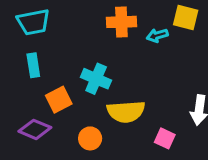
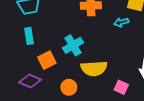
cyan arrow: (157, 35) -> (121, 22), moved
cyan cross: (96, 79) -> (73, 45), turned 36

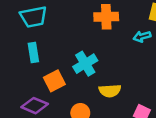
yellow semicircle: (94, 68) -> (110, 91), size x0.7

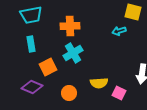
orange cross: (106, 17) -> (70, 26), moved
yellow semicircle: (110, 91) -> (99, 83), moved

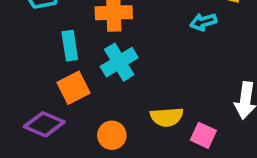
cyan rectangle: (31, 44) -> (70, 46), moved

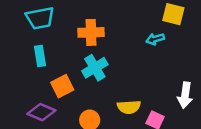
cyan rectangle: (70, 46) -> (40, 56), moved

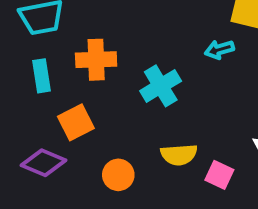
orange cross: (91, 32) -> (96, 60), moved
cyan cross: (95, 68) -> (161, 86), moved

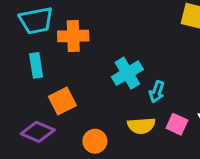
cyan arrow: (219, 50) -> (157, 92), moved, turned -55
orange cross: (96, 60) -> (73, 36), moved
pink square: (219, 175) -> (177, 124), moved

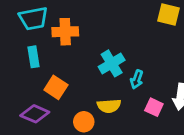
orange square: (62, 101) -> (56, 87), turned -30
yellow semicircle: (141, 126) -> (109, 106), moved

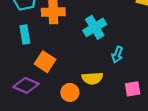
cyan cross: (112, 63) -> (95, 27), moved
pink square: (154, 107) -> (133, 89), moved, turned -35

